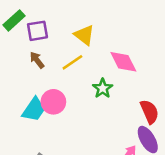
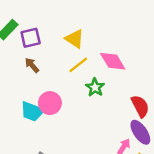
yellow line: (72, 62) -> (78, 65), moved
cyan trapezoid: (34, 109) -> (32, 111), turned 80

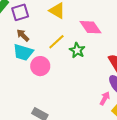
yellow line: (78, 65) -> (56, 42), moved
cyan trapezoid: (32, 111) -> (23, 52), moved

